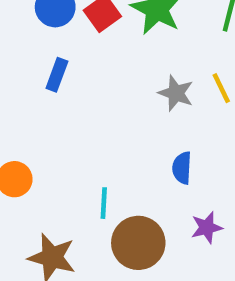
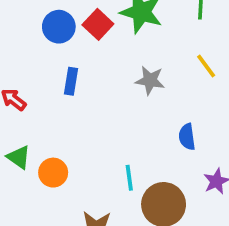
gray star: (176, 93) -> (150, 80), moved

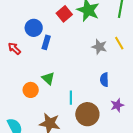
blue circle: (59, 27) -> (34, 28), moved
gray star: (150, 80) -> (99, 47), moved
green triangle: (19, 157) -> (48, 78), moved

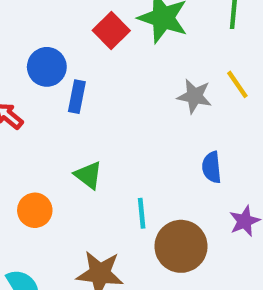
orange circle: (31, 90) -> (35, 210), moved

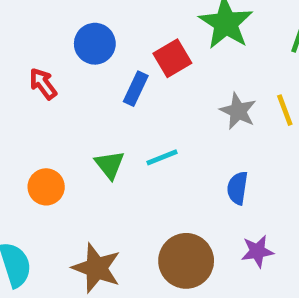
red square: (111, 30) -> (172, 58), moved
blue rectangle: (77, 97) -> (136, 89), moved
cyan line: (142, 213) -> (162, 157), moved, turned 60

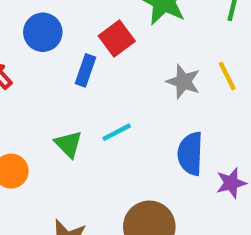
blue semicircle: (237, 188) -> (190, 154), size x1.4
purple star: (257, 251) -> (231, 183), moved

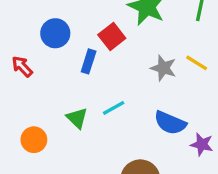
yellow line: (227, 76) -> (197, 63), turned -30
blue semicircle: (190, 154) -> (170, 123), turned -68
purple star: (231, 183) -> (202, 144), turned 30

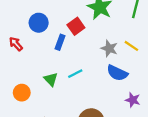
blue semicircle: (170, 123) -> (117, 73), moved

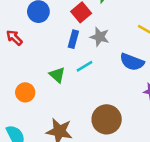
blue rectangle: (60, 42) -> (73, 39), moved
gray star: (109, 48) -> (100, 37), moved

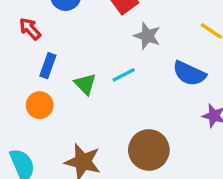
blue rectangle: (73, 39) -> (48, 66), moved

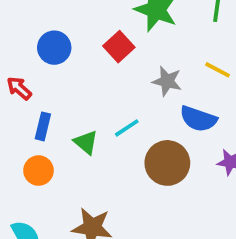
gray star: (147, 36) -> (167, 81), moved
brown circle: (149, 150) -> (167, 163), moved

